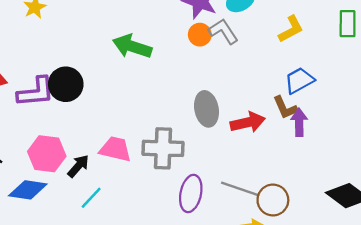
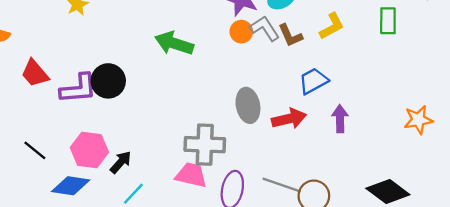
blue trapezoid: (299, 81) -> (313, 81), moved
brown L-shape: (285, 108) -> (290, 35), moved
pink trapezoid: (115, 149) -> (191, 175), moved

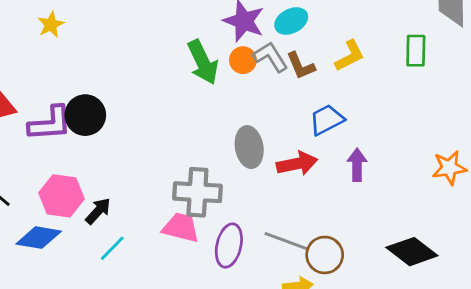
green arrow: (174, 43) -> (203, 62), moved, turned -135

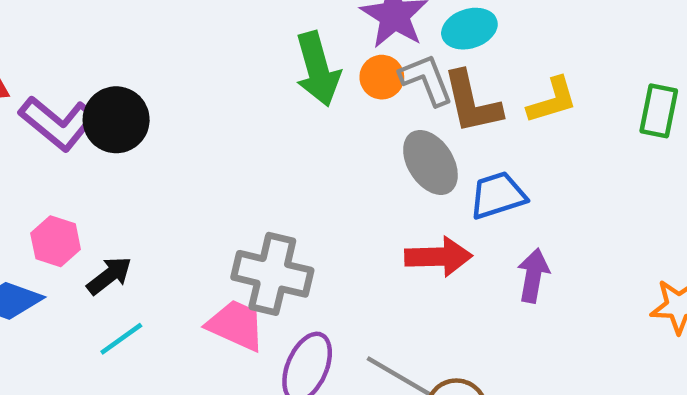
brown L-shape: (301, 66) -> (472, 102), size x1.4
purple L-shape: (50, 123) -> (58, 123), turned 33
gray ellipse: (249, 147) -> (430, 162), moved, turned -33
pink hexagon: (62, 196) -> (56, 241), size x0.7

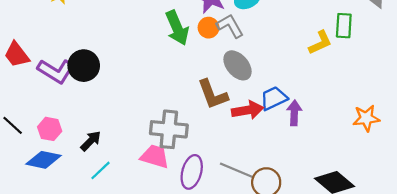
yellow L-shape: (552, 100) -> (320, 43), moved
brown L-shape: (472, 102) -> (213, 94), moved
blue trapezoid: (498, 195) -> (274, 98), moved
pink hexagon: (56, 241) -> (50, 129), moved

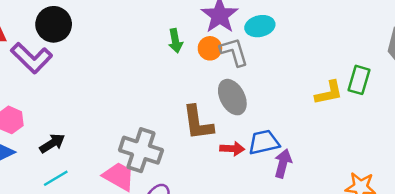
green arrow: (177, 28) -> (175, 41), size x0.6
black circle: (84, 66) -> (54, 24), moved
red arrow: (248, 110) -> (232, 149), size x0.7

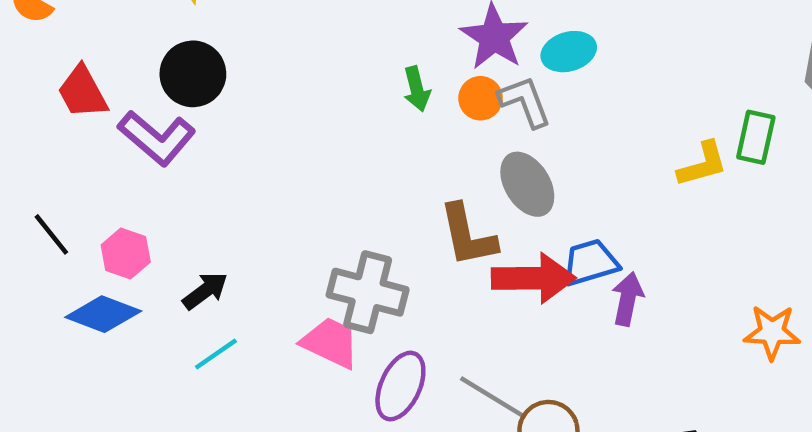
red arrow: (232, 149) -> (533, 278), size x1.8

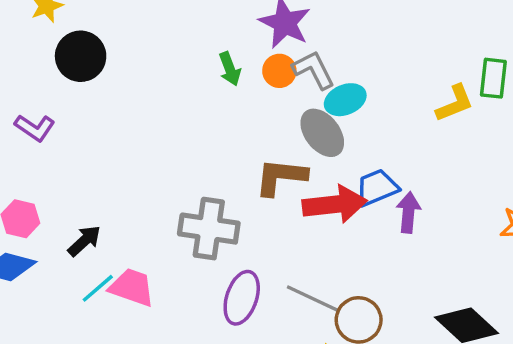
cyan ellipse: (569, 52) -> (345, 100), moved
black circle: (193, 74) -> (81, 56), moved
purple L-shape: (157, 138) -> (35, 128), size x0.7
brown L-shape: (468, 235) -> (281, 177), turned 114
pink trapezoid: (330, 343) -> (132, 287), moved

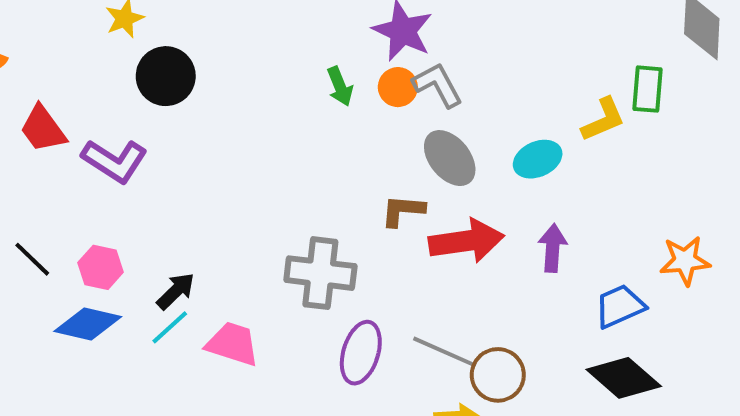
cyan ellipse: (345, 100) -> (538, 159), moved
purple L-shape: (35, 128) -> (115, 161), size x1.4
brown L-shape: (281, 177) -> (403, 211), size x0.7
blue trapezoid: (377, 188) -> (620, 306), moved
cyan line: (98, 288) -> (170, 327), moved

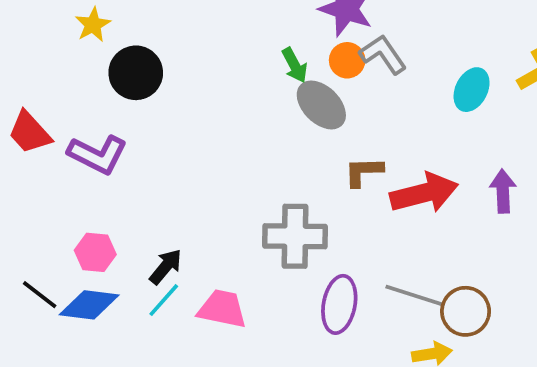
gray ellipse: (450, 158) -> (321, 105), moved
cyan ellipse: (538, 159) -> (472, 90), moved, turned -33
black line: (32, 259) -> (40, 295), moved

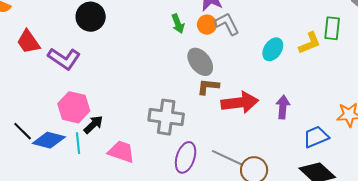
gray ellipse: (321, 105) -> (200, 62), moved
pink hexagon: (95, 252) -> (74, 107), moved, size x1.4
cyan line: (164, 300) -> (78, 143), moved, turned -55

